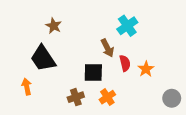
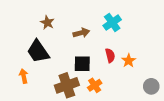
brown arrow: (107, 48) -> (81, 33), moved, turned -77
brown cross: (76, 97) -> (67, 85), size x1.6

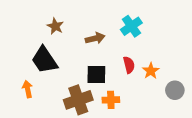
orange cross: (95, 85) -> (111, 100), turned 32
gray circle: (151, 86) -> (175, 90), moved

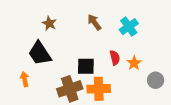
cyan cross: (131, 26) -> (129, 27), moved
brown arrow: (95, 38) -> (94, 22), moved, turned -112
orange cross: (111, 100) -> (99, 89), size x1.5

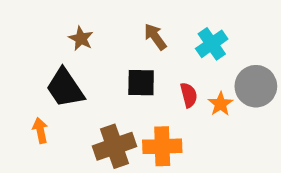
black square: (86, 66) -> (141, 83), moved
gray circle: (156, 80) -> (256, 86), moved, size x1.5

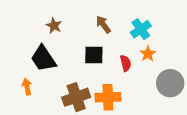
gray circle: (256, 86) -> (170, 83), moved
orange star: (221, 104) -> (148, 54), moved

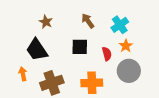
gray circle: (170, 83) -> (129, 71), moved
brown cross: (76, 97) -> (52, 83), moved

